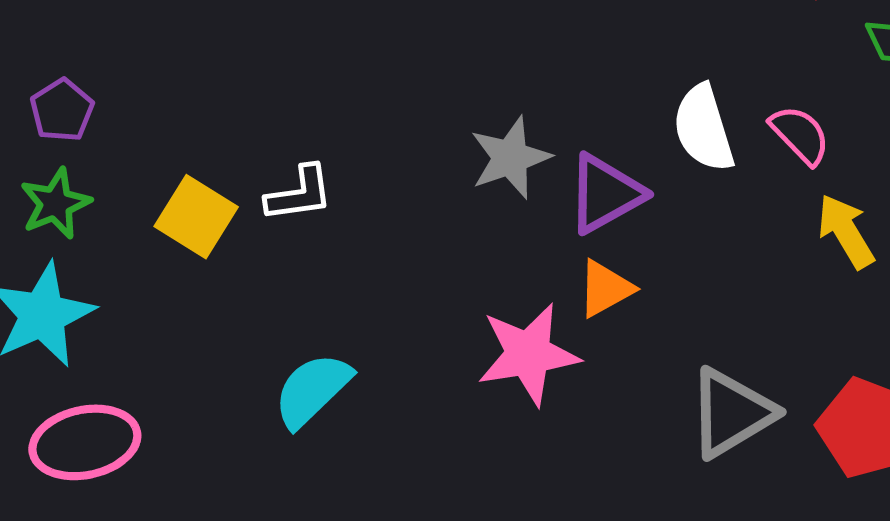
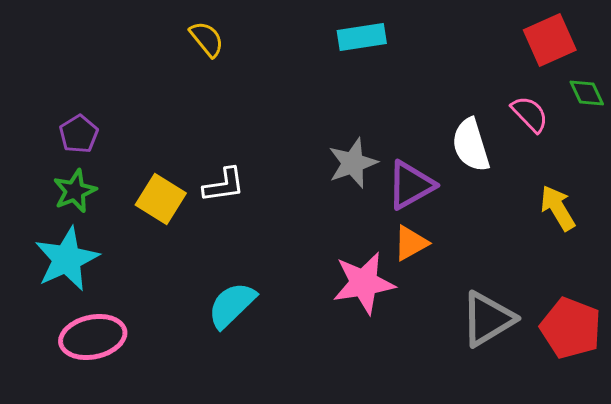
pink semicircle: (800, 135) -> (530, 114), moved

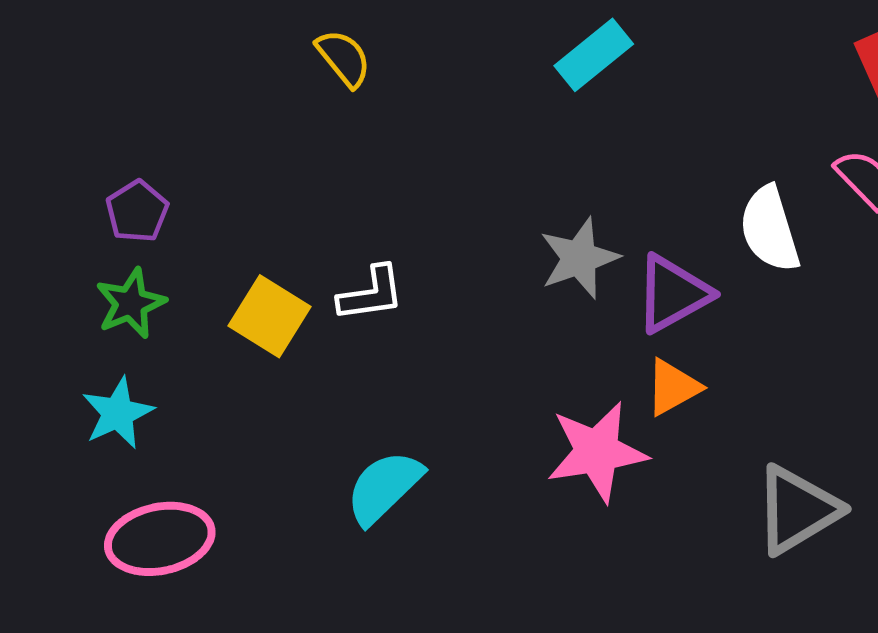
cyan rectangle: (362, 37) -> (594, 55), turned -30
cyan star: (67, 259) -> (118, 413), size x0.7

